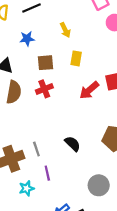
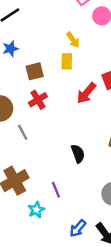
yellow arrow: (65, 30) -> (73, 40), moved
black semicircle: (73, 144) -> (78, 154), turned 35
gray line: (36, 149) -> (23, 132), moved

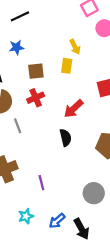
red arrow: (86, 93) -> (74, 109), moved
black semicircle: (78, 154) -> (66, 138), moved
cyan star: (36, 210) -> (26, 216), moved

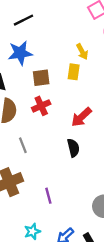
blue star: (16, 47) -> (20, 53), size x1.5
gray line: (18, 126) -> (23, 145), moved

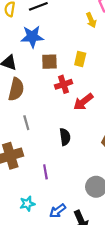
yellow arrow: (82, 52) -> (91, 20), moved
red cross: (41, 106) -> (63, 84), moved
black semicircle: (73, 148) -> (65, 137), moved

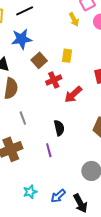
brown square: (49, 62) -> (39, 60), turned -35
purple line: (45, 172) -> (49, 150), moved

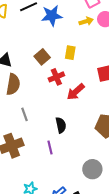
yellow arrow: (74, 19) -> (86, 21), moved, turned -80
blue star: (21, 39) -> (52, 16), moved

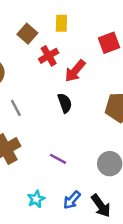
black semicircle: (61, 125) -> (65, 103), moved
purple line: (50, 147) -> (58, 159), moved, turned -40

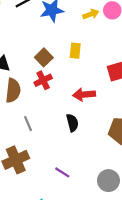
red cross: (49, 56) -> (43, 80), moved
red arrow: (75, 71) -> (84, 94), turned 40

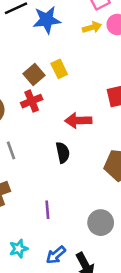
yellow rectangle: (75, 51) -> (59, 69), moved, turned -35
purple line: (62, 172) -> (47, 210), turned 49

